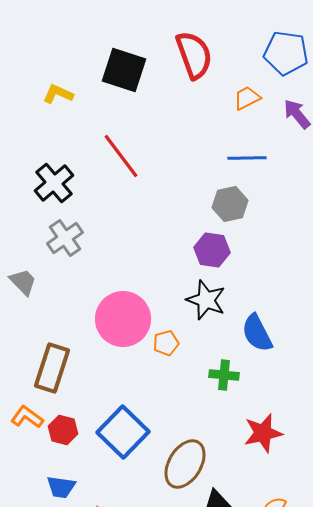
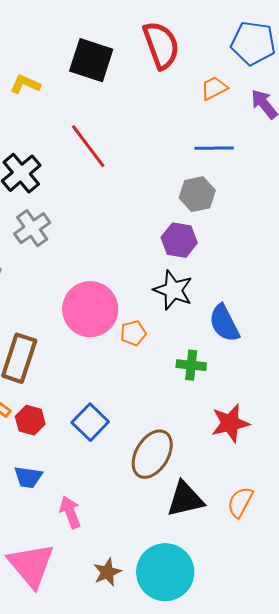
blue square: (123, 432) -> (90, 422), size x0.7

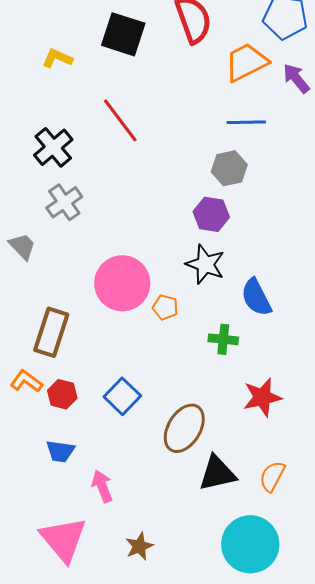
orange trapezoid: (214, 88) -> (246, 62), size x1.6
orange pentagon: (133, 333) -> (165, 307), turned 30
cyan circle: (165, 572) -> (250, 544), moved

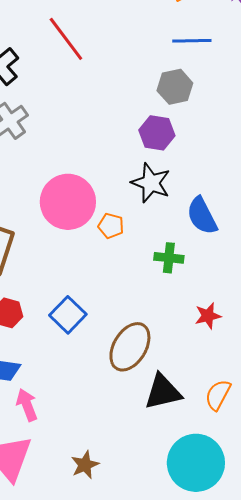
red star: (262, 397) -> (208, 316), size x0.7
pink arrow: (102, 486) -> (27, 405), moved

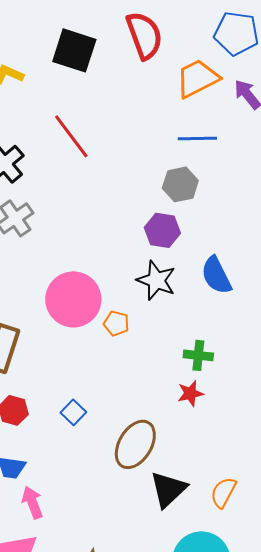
blue semicircle: (202, 216) -> (216, 275), moved
green cross: (169, 258) -> (198, 355), moved
blue square: (68, 315) -> (73, 412), size x0.7
red star: (208, 316) -> (190, 393), moved
black triangle: (163, 392) -> (168, 489), turned -30

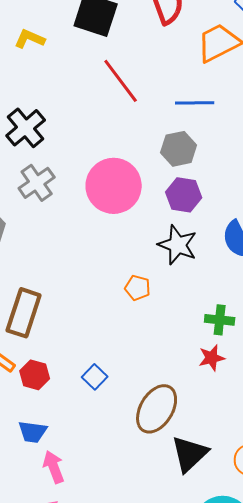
red line: (71, 136) -> (121, 81), moved
blue line: (197, 138) -> (195, 103), moved
gray hexagon: (180, 184) -> (179, 149), moved
pink circle: (73, 299) -> (114, 186), moved

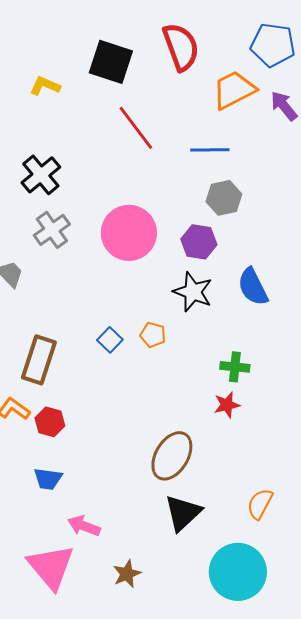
gray hexagon: (179, 149) -> (224, 198), moved
blue square: (95, 377) -> (110, 340), moved
black triangle: (190, 454) -> (183, 513), moved
pink arrow: (54, 467) -> (84, 526), moved, turned -48

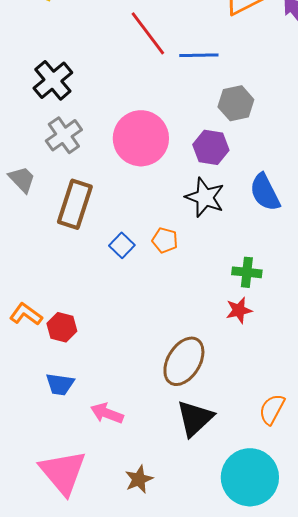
blue line: (210, 150) -> (199, 55), moved
brown rectangle: (39, 360) -> (75, 204), moved
pink arrow: (84, 526) -> (107, 413), moved

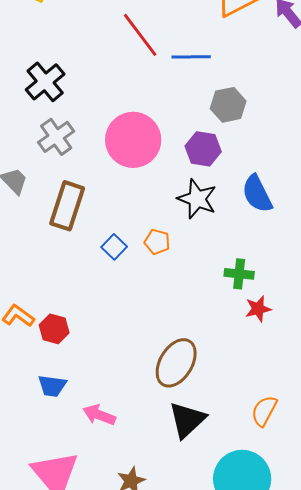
red star: (239, 310) -> (258, 309), moved

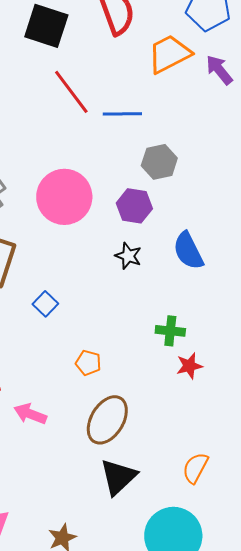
black star: (197, 199) -> (128, 256), size x0.7
orange pentagon: (157, 242) -> (88, 363), moved
pink arrow: (99, 415) -> (30, 414), moved

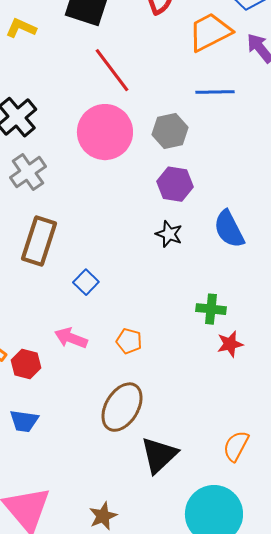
blue line: (122, 114) -> (215, 92), moved
gray hexagon: (159, 162) -> (170, 131), moved
pink circle: (64, 197) -> (105, 132), moved
pink arrow: (30, 414) -> (71, 338), moved
brown ellipse: (107, 420) -> (122, 407), moved

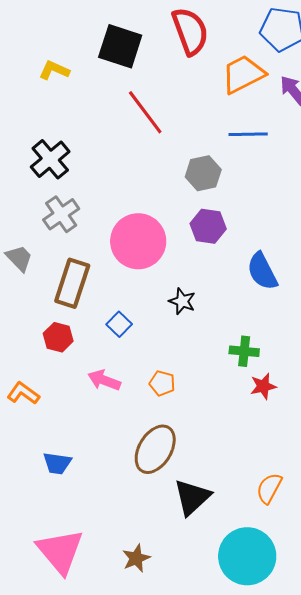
pink circle: (105, 132) -> (138, 241), moved
black star: (169, 234) -> (182, 301), moved
red hexagon: (26, 364) -> (58, 337), moved

